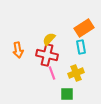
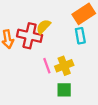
red cross: (47, 55) -> (30, 36), moved
yellow cross: (76, 73) -> (64, 66), moved

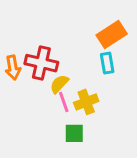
yellow semicircle: (43, 27) -> (59, 84), moved
green square: (64, 90) -> (74, 133), moved

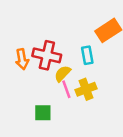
cyan rectangle: (107, 63) -> (87, 55), moved
green square: (74, 133) -> (43, 113), moved

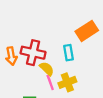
yellow semicircle: (62, 74) -> (47, 69), turned 91

